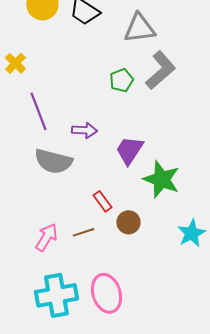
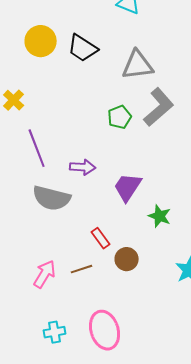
green star: (161, 179) -> (160, 216), size x0.6
cyan cross: (56, 295) -> (55, 332), size x0.5

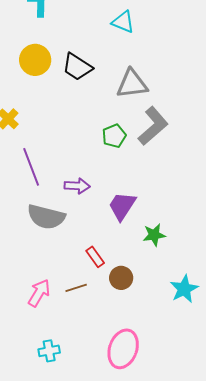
green star: (160, 216) -> (154, 235), turned -30
pink ellipse: (105, 330) -> (123, 349), moved, turned 36

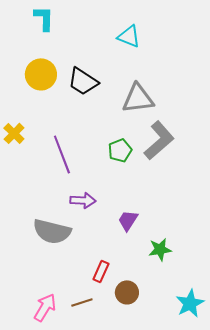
purple line: (31, 167) -> (62, 154), moved
purple trapezoid: (122, 206) -> (128, 220), size x0.7
red rectangle: (95, 257) -> (101, 271), turned 60

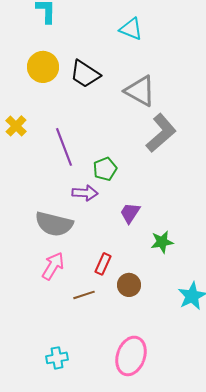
gray triangle: (138, 98) -> (140, 91), turned 36
green pentagon: (120, 150) -> (105, 169), moved
pink arrow: (45, 307) -> (53, 266), moved

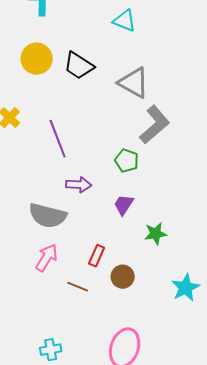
green pentagon: (105, 169) -> (127, 161), moved, turned -30
brown line: (84, 295) -> (78, 287), turned 40

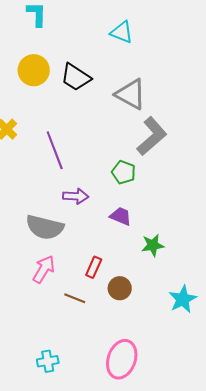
purple trapezoid: (124, 205) -> (121, 216), turned 80

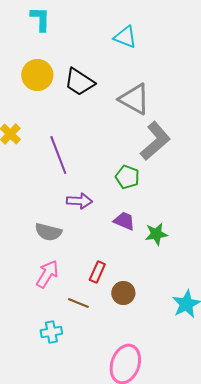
gray semicircle: (45, 227) -> (48, 232), size x0.7
green star: (153, 245) -> (156, 234), moved
cyan cross: (48, 361) -> (51, 332), moved

